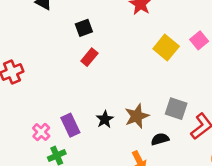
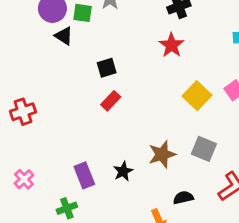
gray square: (176, 109) -> (204, 149), moved
brown star: (137, 116) -> (162, 154), moved
pink cross: (41, 132) -> (24, 179), moved

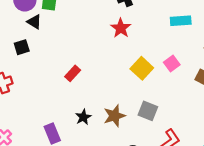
black square: (107, 68) -> (22, 47), moved
black star: (123, 171) -> (83, 117), moved

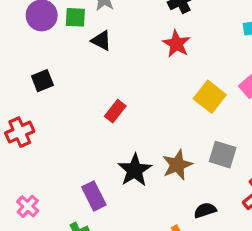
black triangle: (34, 22) -> (101, 41), moved
black star: (83, 117) -> (135, 170), size x1.5

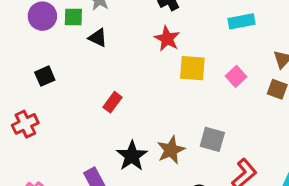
yellow square: (210, 97) -> (192, 68), moved, turned -32

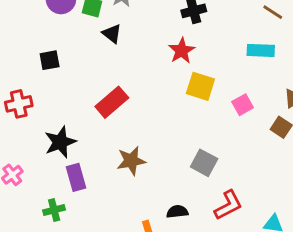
red rectangle: (112, 102) -> (112, 102), size x1.5
brown star: (171, 150) -> (131, 161), moved
black star: (132, 156) -> (60, 142), moved

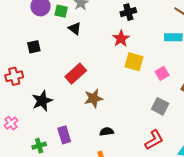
brown star: (131, 161) -> (94, 98), moved
gray square: (204, 163) -> (160, 106), moved
purple rectangle: (76, 177) -> (64, 135), moved
black semicircle: (177, 212) -> (107, 132), moved

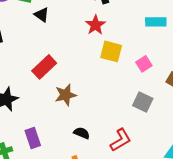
black semicircle: (107, 132) -> (82, 133), turned 32
red L-shape: (154, 140) -> (121, 140), moved

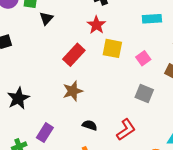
black triangle: (42, 15) -> (46, 18), turned 40
red rectangle: (44, 67) -> (74, 55), moved
purple rectangle: (33, 138) -> (45, 133), turned 54

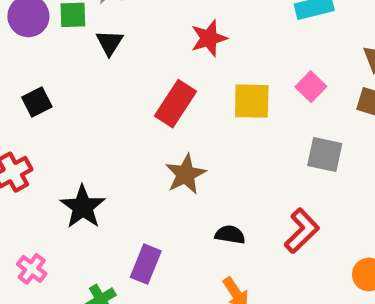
red star: (96, 25) -> (209, 38), turned 30
yellow square: (112, 48) -> (252, 101), moved

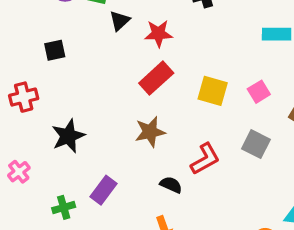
red star: (209, 38) -> (158, 34), moved
red L-shape: (302, 231) -> (205, 159), moved

